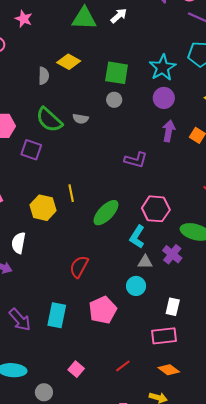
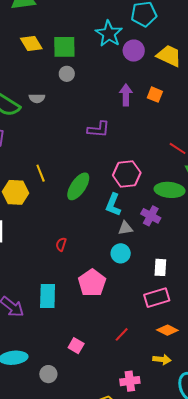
yellow diamond: (69, 62) -> (31, 43), moved, turned 40
purple circle: (164, 98) -> (134, 51), moved
red semicircle: (79, 267) -> (61, 244), size x0.6

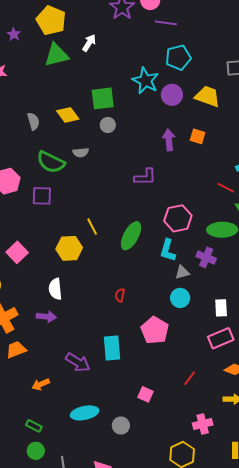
yellow diamond: (31, 43) -> (68, 115), moved

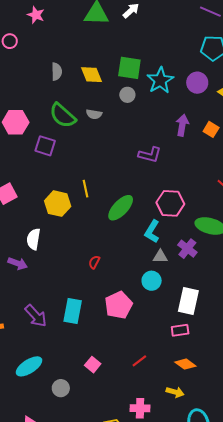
cyan star: (145, 81) -> (160, 80), moved
white rectangle: (221, 308) -> (188, 301), size x1.5
pink rectangle: (221, 338) -> (180, 330), size x0.7
cyan ellipse: (85, 413) -> (29, 366), turned -36

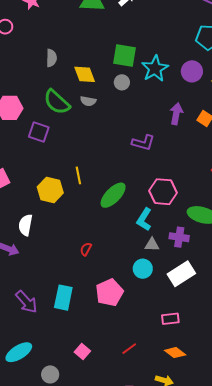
yellow diamond: (91, 75) -> (85, 74), moved
purple cross: (187, 249) -> (179, 237), turned -30
white rectangle: (188, 301) -> (181, 274), moved, turned 44

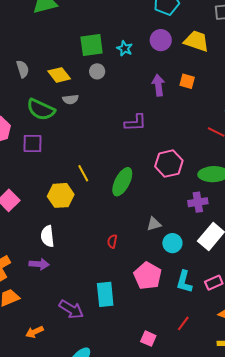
cyan star: (155, 69) -> (125, 48), size x0.6
cyan L-shape: (144, 219) -> (184, 282), moved
gray triangle: (152, 245) -> (154, 224), moved
pink square: (82, 352) -> (148, 339), moved

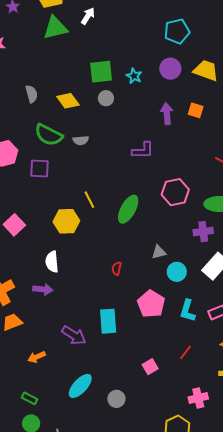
gray semicircle: (70, 99) -> (81, 140), moved
pink square: (148, 339) -> (150, 367), turned 35

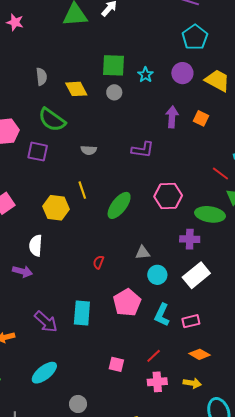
cyan pentagon: (177, 31) -> (195, 37), turned -30
gray semicircle: (81, 140) -> (89, 150), moved
pink square: (150, 367) -> (116, 364), turned 35
pink cross: (198, 398) -> (157, 382), moved
gray circle: (116, 399) -> (78, 404), moved

